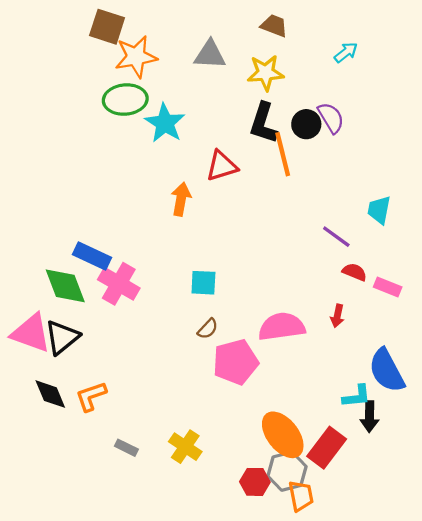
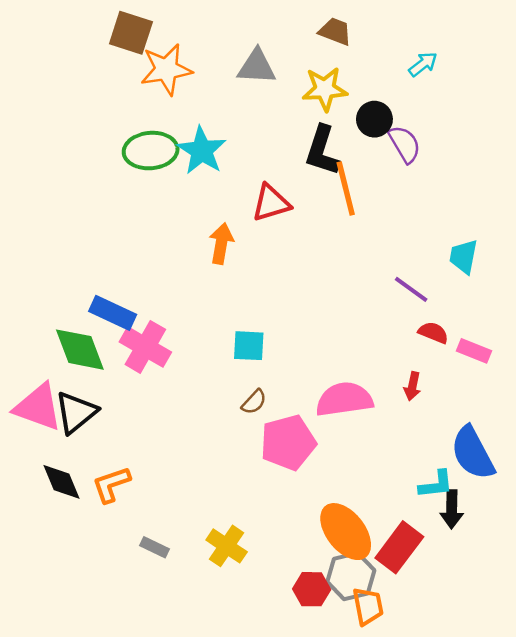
green ellipse: (125, 100) -> (151, 151), moved
black circle: (306, 124) -> (374, 119), moved

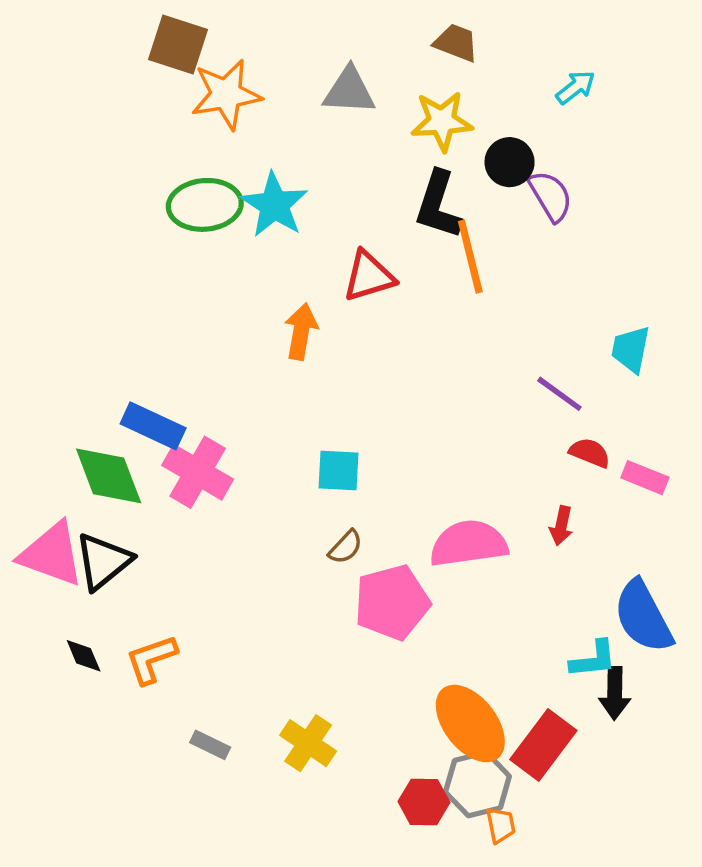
black diamond: (62, 482) -> (84, 656), size x0.7
orange trapezoid: (368, 606) -> (501, 825), size x0.7

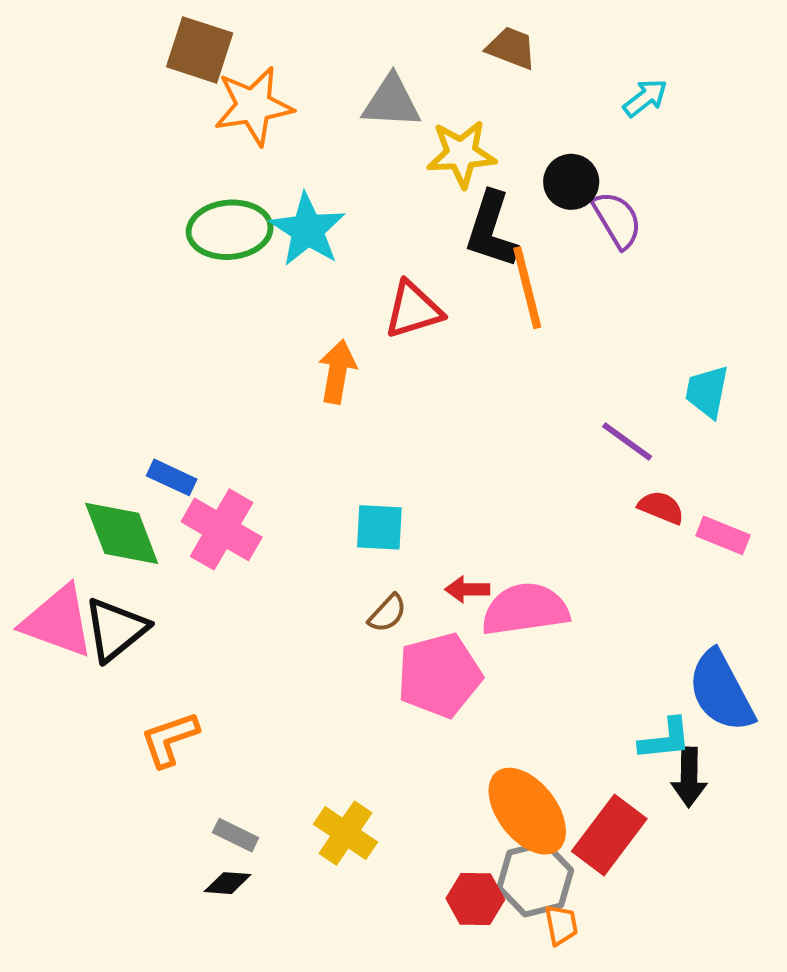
yellow star: (442, 121) -> (461, 154), moved
blue rectangle: (153, 426) -> (172, 477), size x0.7
red arrow: (561, 526) -> (467, 589), moved, turned 78
black diamond: (84, 656) -> (228, 883), moved, turned -63

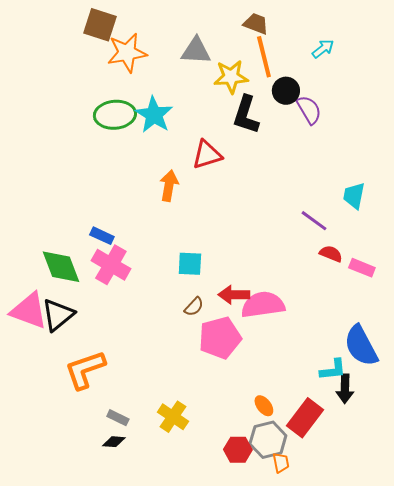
orange line: (527, 288) -> (264, 57), moved
blue rectangle: (172, 477) -> (102, 236), moved
red arrow: (467, 589) -> (234, 295), size x1.4
orange L-shape: (170, 739) -> (85, 370), size x1.4
orange ellipse: (527, 811) -> (264, 406), size x0.5

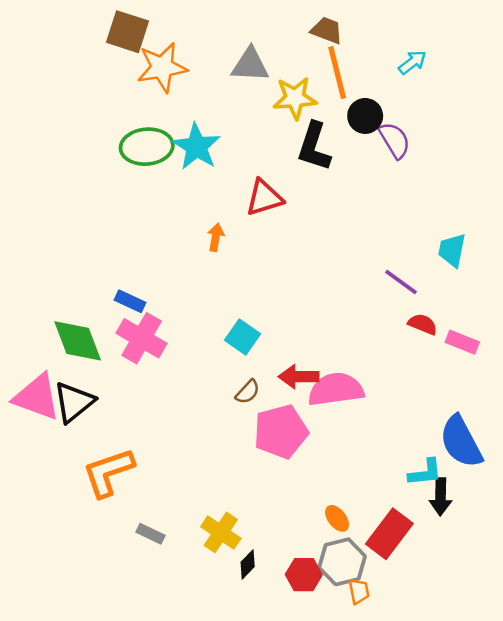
orange arrow: (169, 186) -> (216, 237), size x0.7
cyan square: (190, 264) -> (242, 337), turned 32
black diamond: (114, 442) -> (248, 564), moved, turned -50

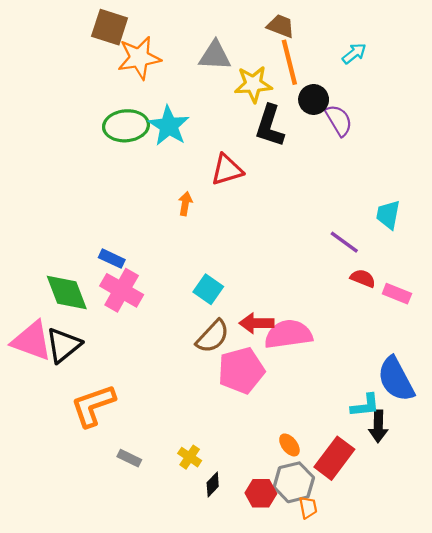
brown semicircle: (248, 392) -> (213, 336), size x1.6
yellow cross: (221, 532) -> (190, 457), size x0.7

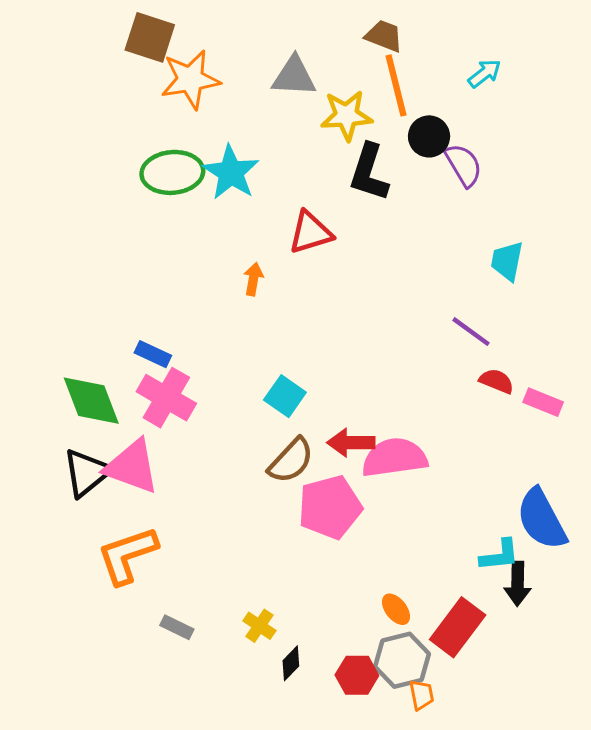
cyan trapezoid: (388, 215) -> (507, 261), moved
pink triangle: (32, 341) -> (132, 467), moved

